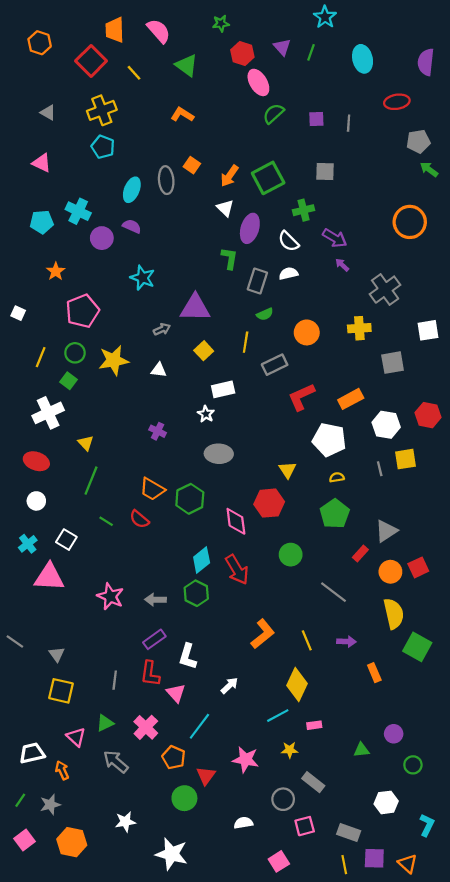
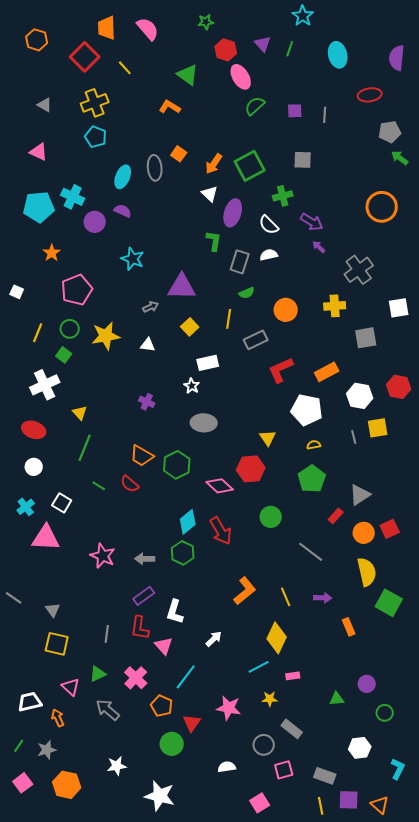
green triangle: (187, 65) -> (188, 75), moved
cyan pentagon: (42, 222) -> (39, 207), size x1.4
pink diamond: (236, 521) -> (220, 486), turned -40

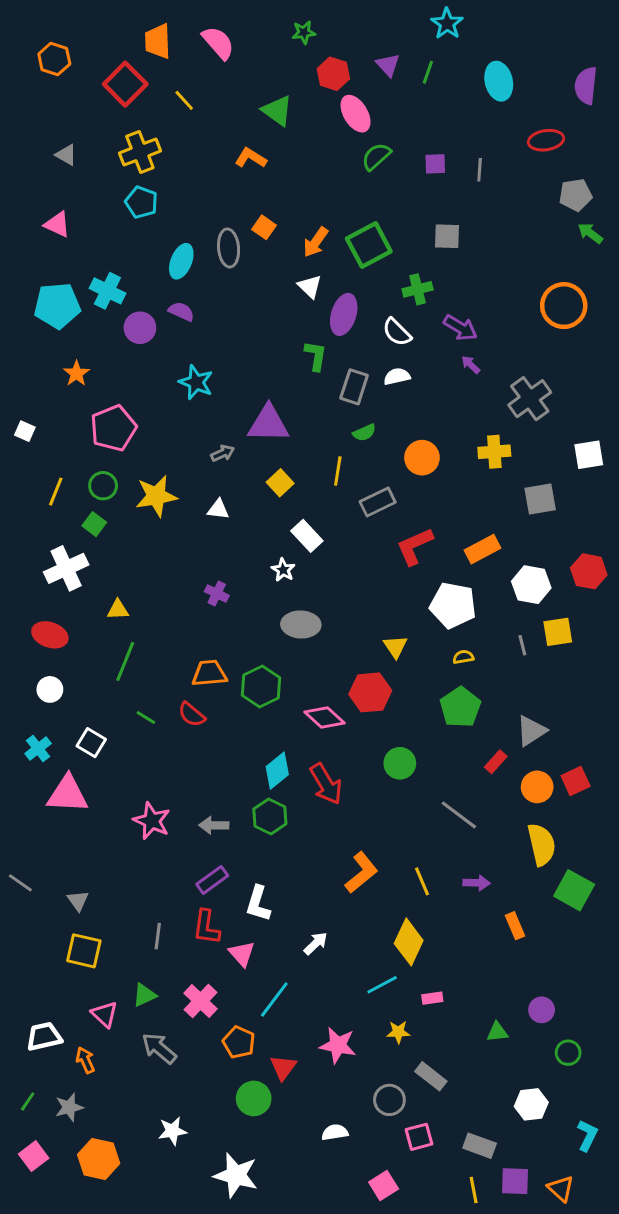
white rectangle: (208, 363) -> (307, 536), turned 60
yellow triangle: (80, 413) -> (118, 610), turned -49
orange trapezoid: (142, 456) -> (209, 673), turned 145

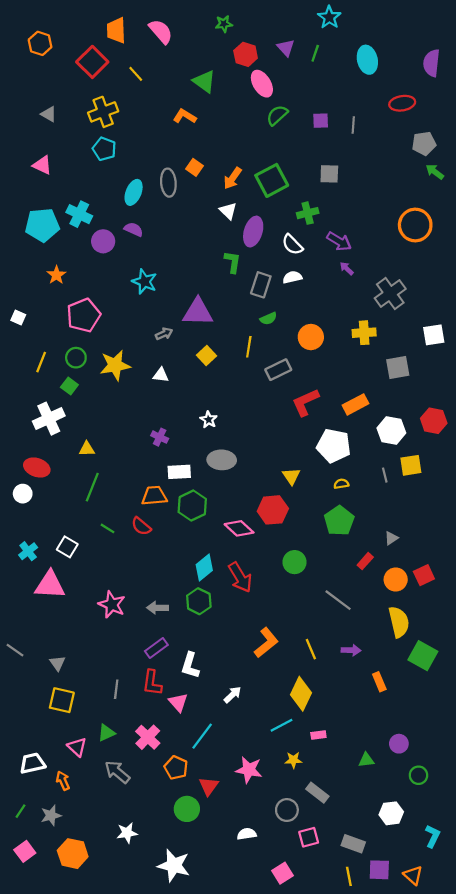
white rectangle: (307, 536) -> (179, 472), moved, turned -50
white circle: (50, 689) -> (23, 494), moved
gray triangle: (531, 731) -> (391, 538), size x0.6

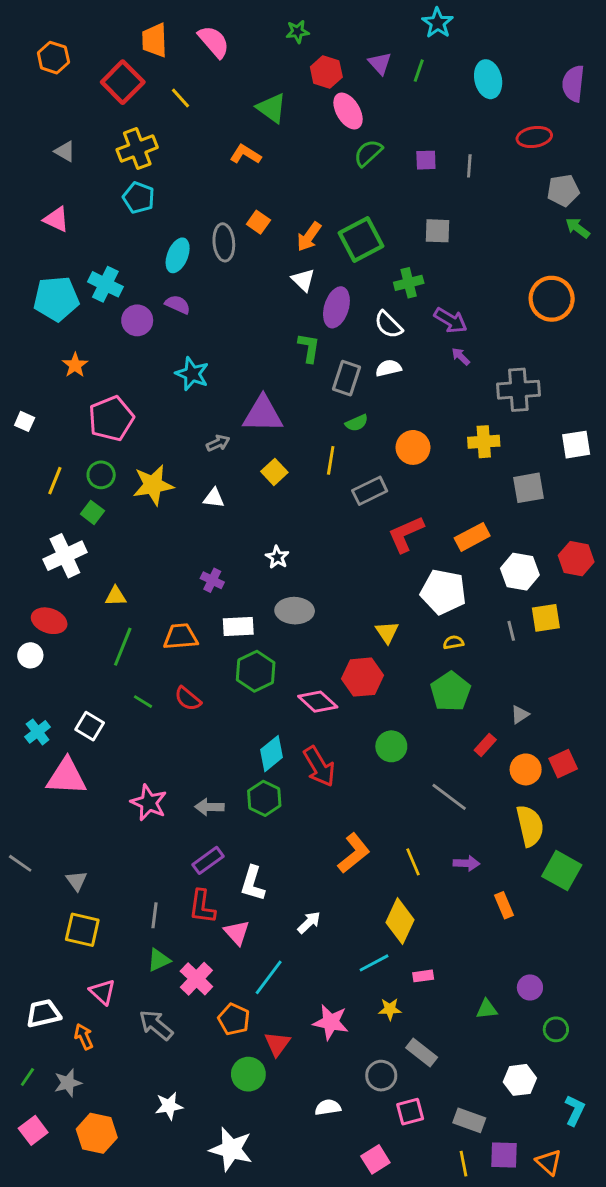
gray cross: (390, 294) -> (518, 390), turned 32
orange trapezoid: (154, 496) -> (181, 637), moved
green triangle: (106, 733) -> (159, 960), moved

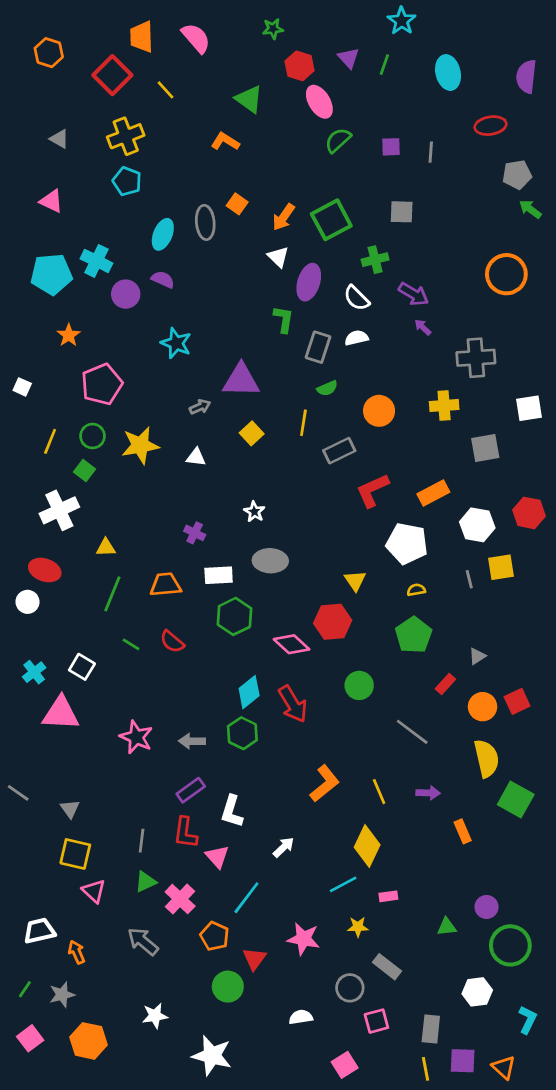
pink triangle: (103, 992) -> (94, 891), moved
green circle: (556, 1029) -> (510, 945), size x1.8
gray rectangle: (469, 1120) -> (431, 1029), turned 76

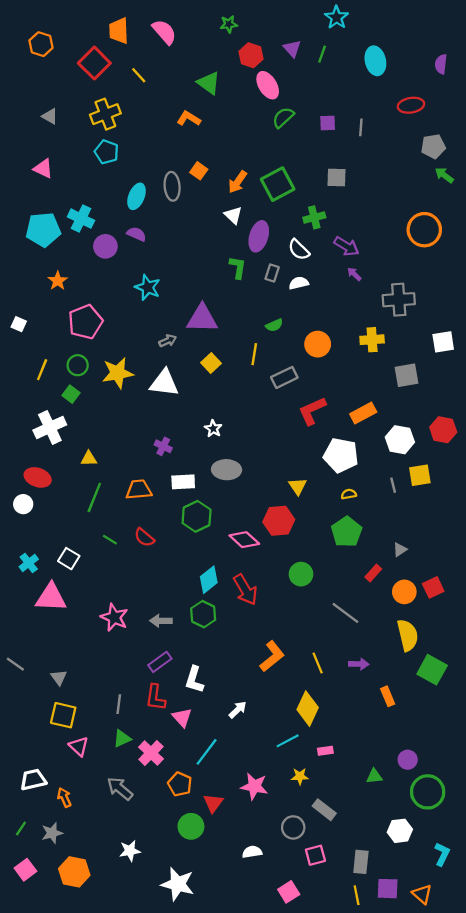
purple semicircle: (526, 77) -> (441, 64), size x0.7
gray rectangle: (318, 347) -> (272, 273), moved, size x0.7
white triangle: (196, 457) -> (164, 383), size x1.8

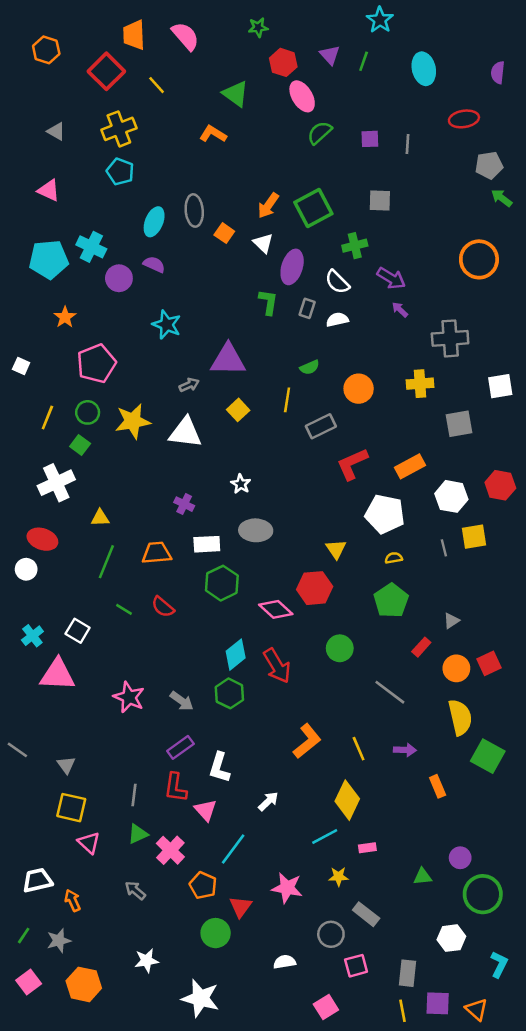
orange square: (199, 171) -> (224, 233), moved
gray arrow: (161, 621) -> (182, 701), turned -145
gray arrow: (120, 789) -> (135, 890), size x0.7

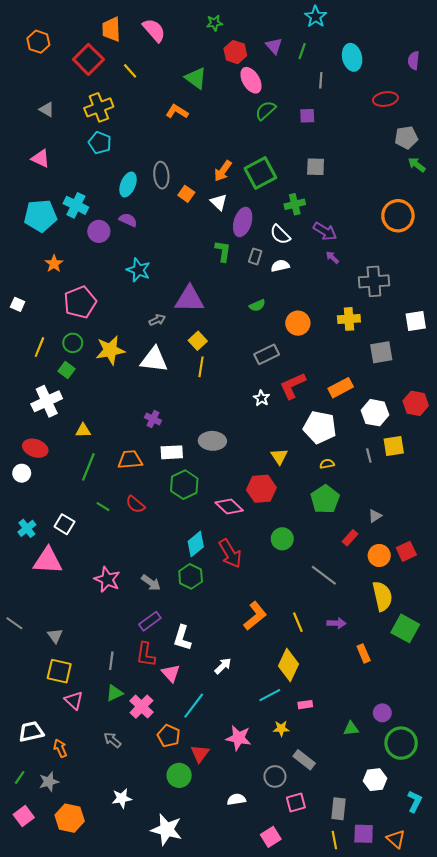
gray line: (407, 144) -> (321, 80), moved
yellow line: (287, 400) -> (201, 367), moved
white star: (241, 484) -> (261, 398), moved

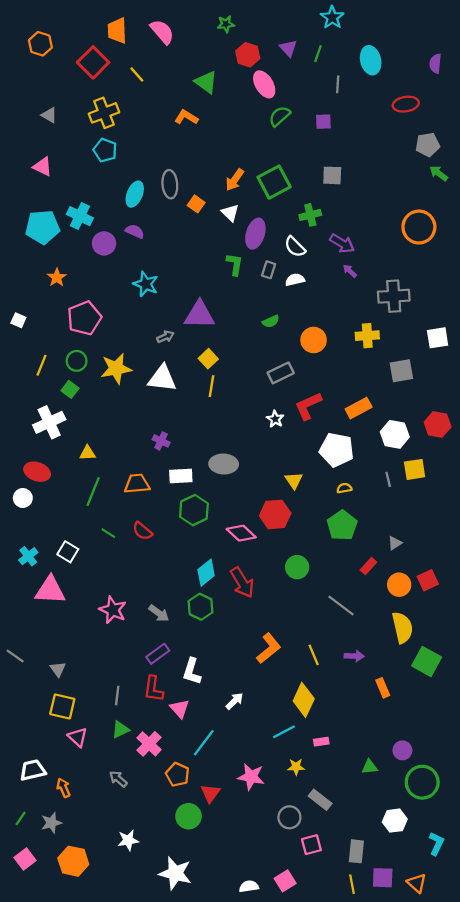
white semicircle: (236, 799) -> (249, 886), moved

